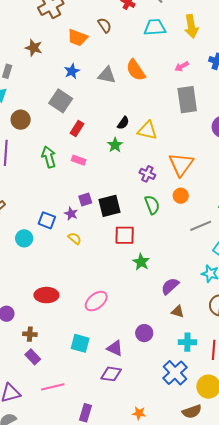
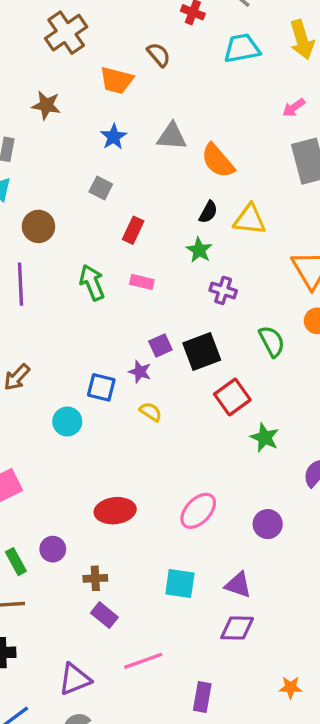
orange semicircle: (136, 70) -> (218, 161), moved
gray square: (61, 101) -> (101, 188), size x0.6
purple cross: (147, 174) -> (223, 290), moved
red square: (125, 235) -> (232, 397), turned -30
purple circle: (144, 333) -> (268, 524), moved

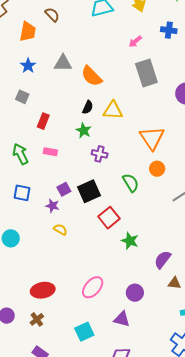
orange trapezoid: (117, 80) -> (28, 32), turned -90
blue square: (101, 387) -> (22, 193), moved
brown cross: (95, 578) -> (37, 319), moved, turned -32
cyan square: (180, 584) -> (84, 332), turned -30
purple triangle: (238, 585) -> (122, 319), moved

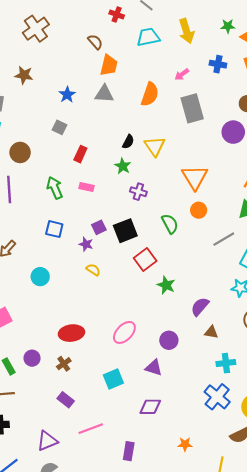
orange trapezoid: (28, 32) -> (109, 65), moved
orange semicircle: (92, 76) -> (150, 94), moved, turned -120
yellow triangle: (113, 110) -> (155, 146), turned 50

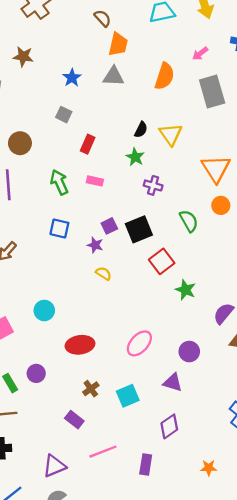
cyan circle: (40, 277) -> (44, 310), moved
brown cross: (64, 364) -> (91, 389), moved
purple diamond: (150, 407) -> (169, 426), turned -35
purple rectangle: (129, 451) -> (146, 464), moved

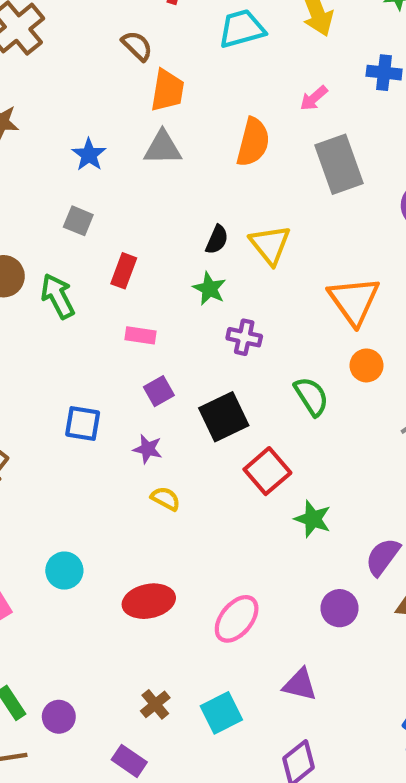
green arrow: (59, 182) -> (58, 296), moved
purple square: (109, 226) -> (159, 391), moved
red ellipse: (80, 345) -> (149, 601), moved
purple circle: (189, 352) -> (339, 608), moved
purple circle: (36, 373) -> (59, 717), moved

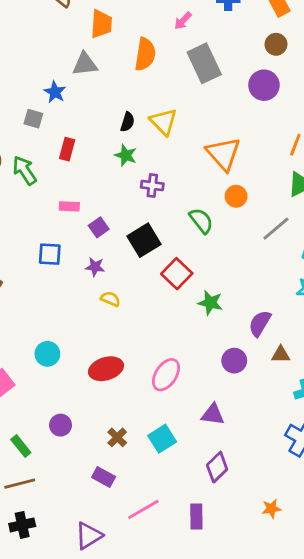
orange trapezoid: (167, 90) -> (101, 24), moved
blue star: (89, 155) -> (55, 92), moved
pink rectangle: (140, 335) -> (69, 206), moved
purple circle: (59, 717) -> (61, 425), moved

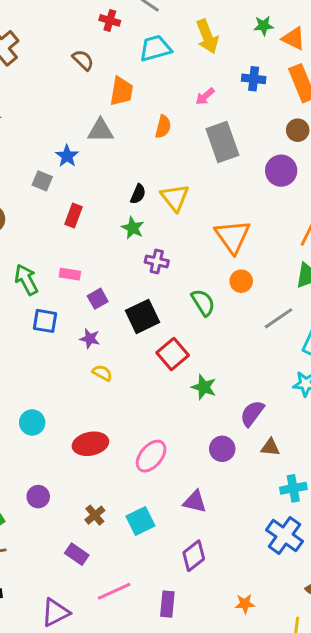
orange semicircle: (145, 54) -> (163, 127), size x0.7
green arrow: (25, 170) -> (26, 280), moved

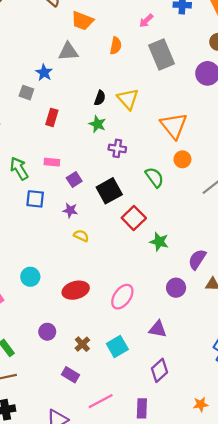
orange trapezoid: (121, 91) -> (82, 21), turned 105
purple circle: (38, 497) -> (47, 332), moved

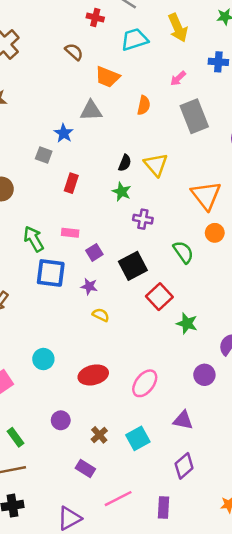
blue square: (35, 199) -> (51, 273), size x1.4

